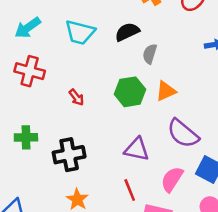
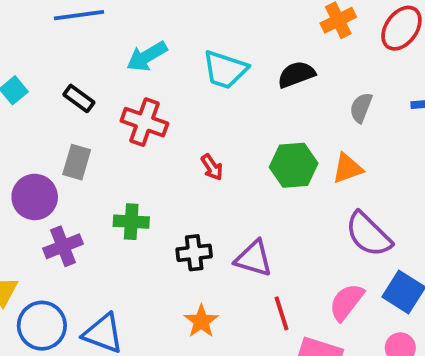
gray semicircle: (150, 54) -> (361, 108), moved
purple triangle: (137, 149) -> (254, 258), moved
black cross: (69, 155) -> (194, 253), size x0.7

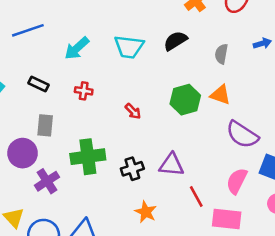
red cross: (144, 122) -> (84, 91), size x0.6
orange triangle: (348, 168) -> (220, 95), turned 50
green cross: (131, 222) -> (88, 157), size x1.5

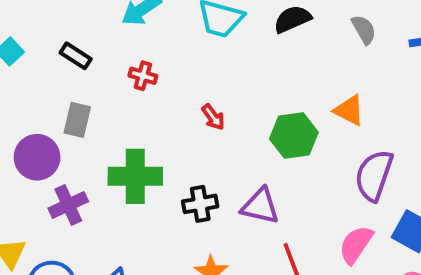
gray semicircle: (221, 54) -> (364, 30), moved, turned 132
green hexagon: (185, 100) -> (294, 136), moved
purple semicircle: (242, 135) -> (374, 175), turned 68

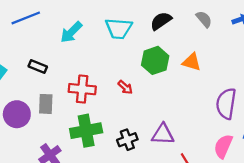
red cross: (143, 76) -> (82, 89), moved, size x1.6
orange triangle: (349, 110) -> (192, 62), moved
green hexagon: (294, 136) -> (155, 60), moved
purple circle: (37, 157) -> (17, 114), moved

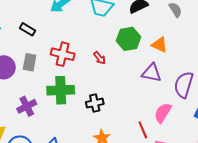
purple triangle: (163, 134) -> (152, 73), moved
pink semicircle: (223, 146) -> (163, 113), moved

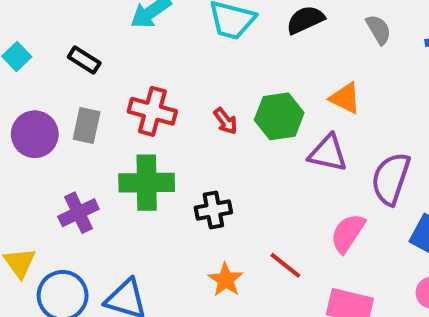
green hexagon: (129, 39) -> (279, 116), moved
red line: (143, 130) -> (285, 265), moved, turned -30

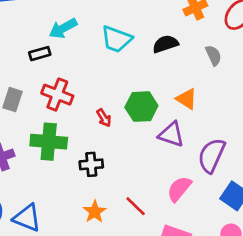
black rectangle: (84, 60) -> (40, 54), moved, turned -54
red arrow: (225, 121) -> (104, 118), moved

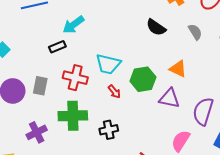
cyan trapezoid: (116, 39) -> (108, 64), moved
black semicircle: (165, 44) -> (156, 27), turned -120

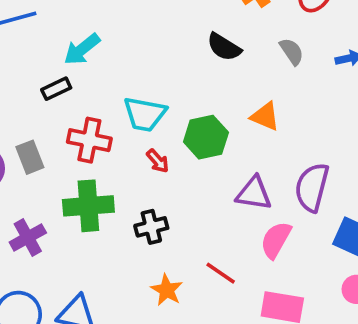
gray rectangle: (40, 86) -> (30, 157), turned -30
purple triangle: (169, 98) -> (254, 193), moved

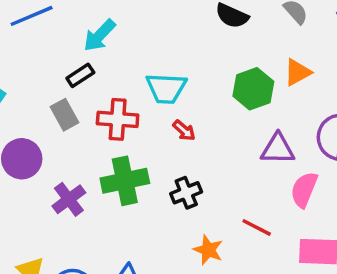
orange triangle: (265, 116) -> (297, 72), moved, turned -44
green hexagon: (206, 137) -> (253, 89), moved
gray rectangle: (30, 157) -> (65, 115), moved
purple cross: (28, 238) -> (69, 199), moved

